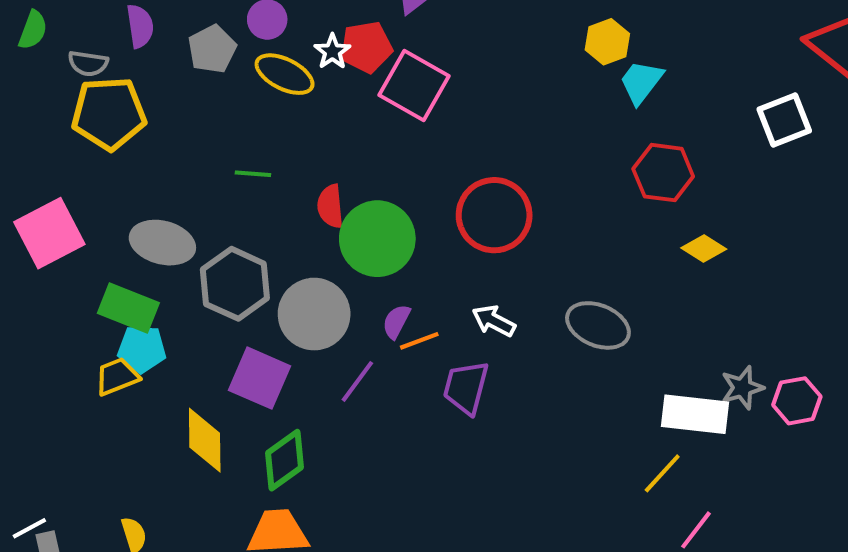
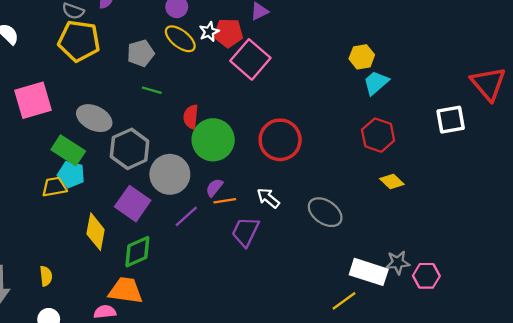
gray pentagon: (212, 49) -> (141, 53), moved

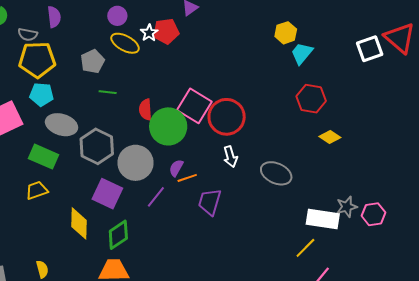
pink square: (250, 59) -> (194, 106), moved
white square: (451, 120) -> (370, 49), moved
cyan pentagon: (71, 174) -> (42, 94), moved
white arrow: (268, 198) -> (230, 157), moved, turned -135

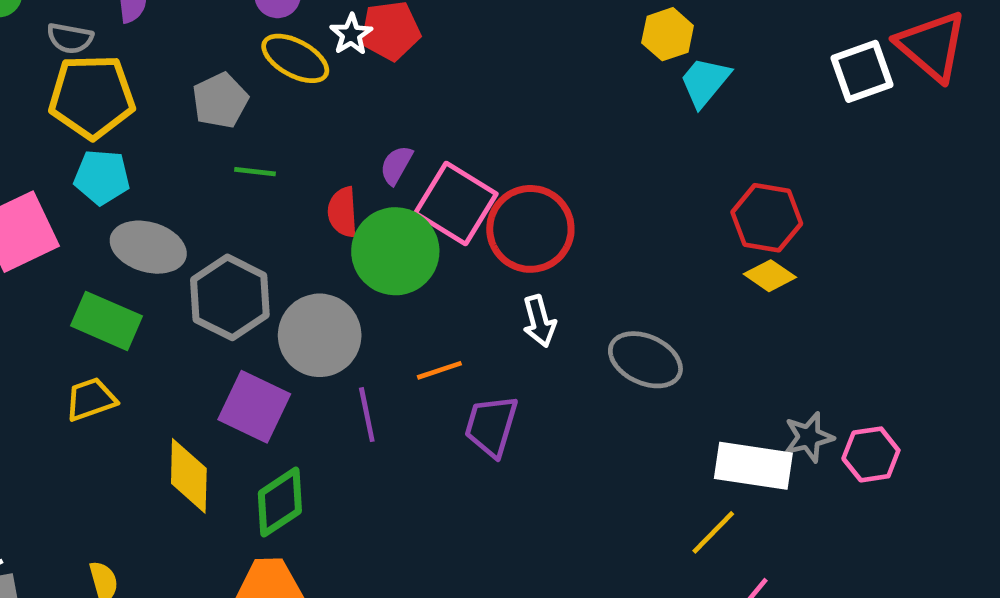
red hexagon: (311, 99) -> (767, 218), moved
purple semicircle: (176, 168) -> (396, 165), moved
purple line: (156, 197) -> (367, 415), turned -50

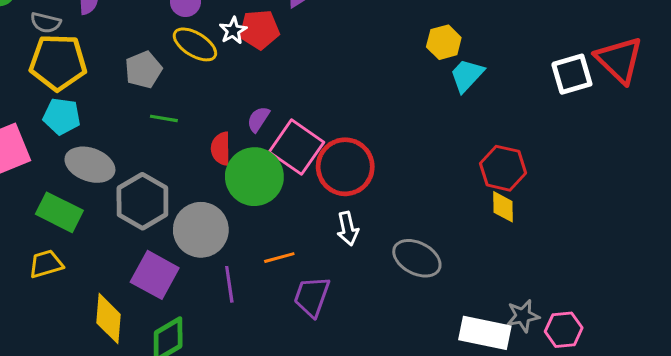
yellow diamond: (770, 276) -> (503, 207), turned 52

